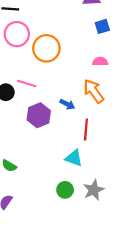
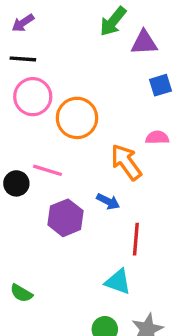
orange arrow: (94, 91) -> (126, 162), moved

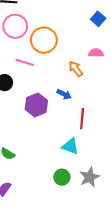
blue square: (160, 85) -> (98, 19), turned -32
orange arrow: (126, 162) -> (76, 69), size x0.7
pink line: (47, 170) -> (25, 62), moved

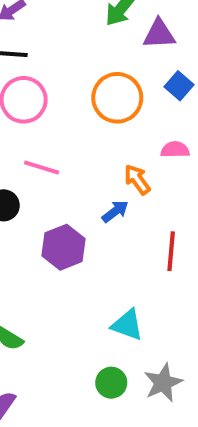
orange circle: (44, 40) -> (117, 98), moved
blue arrow: (64, 94) -> (115, 211), moved, turned -64
red line: (82, 119) -> (171, 251), moved

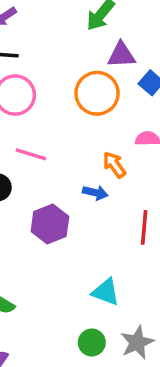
purple triangle: (159, 34) -> (121, 55), moved
blue arrow: (115, 211) -> (95, 193), turned 50

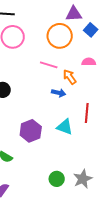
pink line: (31, 154) -> (49, 65), moved
purple hexagon: (50, 224) -> (31, 131), moved
cyan triangle: (106, 292) -> (65, 127), moved

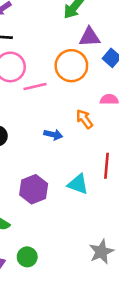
pink line: (49, 65) -> (35, 86), moved, turned -30
blue arrow: (59, 93) -> (53, 135), moved
green circle: (57, 179) -> (27, 257), moved

